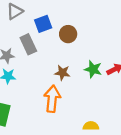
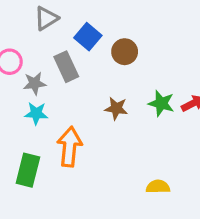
blue square: (43, 24) -> (88, 37), turned -30
orange arrow: (52, 99) -> (70, 147), moved

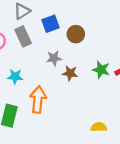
blue square: (88, 37) -> (51, 24), turned 30
gray rectangle: (66, 67) -> (23, 36), moved
gray star: (35, 83) -> (54, 58), moved

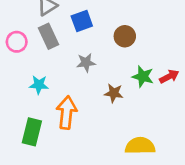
brown circle: (76, 34) -> (125, 36), moved
brown star: (70, 73) -> (114, 93), moved
yellow semicircle: (99, 127) -> (140, 146), size x1.5

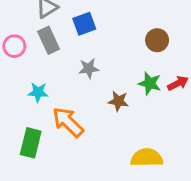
brown circle: (125, 36) -> (157, 40), moved
orange arrow: (67, 113) -> (68, 122), turned -52

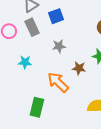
orange arrow: (68, 122) -> (58, 82), moved
green rectangle: (31, 143) -> (37, 107), moved

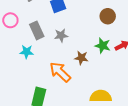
gray rectangle: (32, 27) -> (37, 30), moved

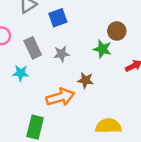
green star: (103, 46) -> (102, 49), moved
orange arrow: (60, 72) -> (60, 97), turned 120

